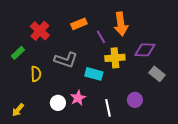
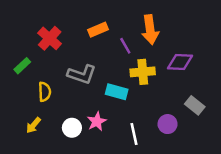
gray rectangle: (157, 74) -> (195, 105), moved
yellow arrow: (18, 110) -> (33, 125), moved

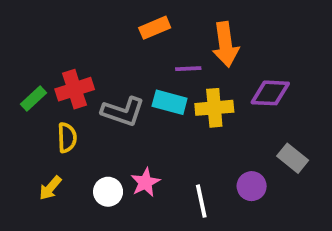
orange rectangle: (98, 30) -> (155, 28), moved
red cross: (50, 38) -> (75, 89), moved, turned 30
purple line: (125, 46) -> (188, 69), turned -63
cyan rectangle: (117, 92) -> (170, 102), moved

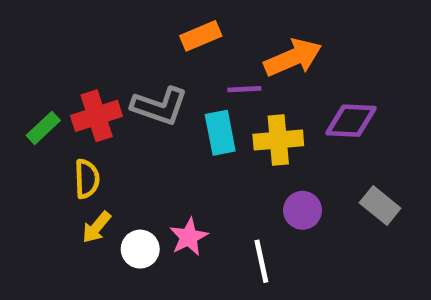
orange arrow: (226, 44) -> (293, 58), turned -105
cyan rectangle: (170, 102) -> (220, 133), turned 64
gray L-shape: (123, 112) -> (160, 106), moved
purple circle: (252, 186) -> (303, 210), moved
yellow arrow: (50, 188) -> (97, 227), moved

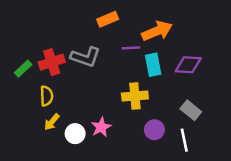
cyan rectangle: (220, 133) -> (153, 65), moved
yellow cross: (278, 140) -> (135, 96), moved
gray rectangle: (380, 205) -> (191, 110), moved
purple circle: (303, 210) -> (154, 130), moved
white line: (261, 261) -> (184, 140), moved

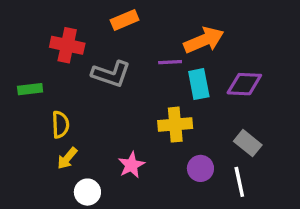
orange rectangle: (108, 19) -> (125, 20), moved
red cross: (52, 62) -> (67, 45), moved, turned 30
green rectangle: (23, 69) -> (30, 89), turned 36
white circle: (75, 134) -> (87, 192), moved

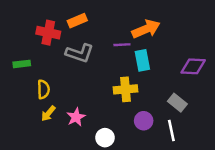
orange rectangle: (125, 20) -> (77, 21), moved
purple diamond: (244, 84) -> (193, 66), moved
pink star: (131, 165) -> (76, 117), moved
white circle: (87, 192) -> (105, 138), moved

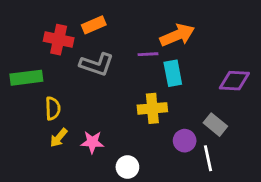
green rectangle: (22, 64) -> (26, 78), size x1.5
pink star: (76, 117) -> (92, 142), turned 30
purple circle: (144, 121) -> (185, 141), moved

